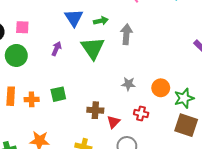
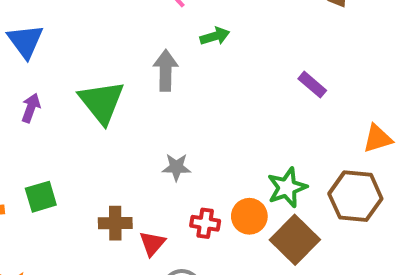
blue triangle: (74, 18) -> (25, 41), moved
green arrow: (101, 21) -> (215, 36), moved
orange circle: (161, 88) -> (249, 216), moved
brown square: (186, 125) -> (295, 240), turned 30

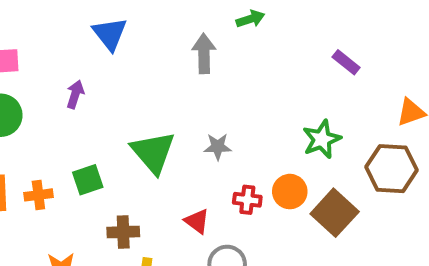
blue triangle: (25, 41) -> (110, 34), moved
green triangle: (102, 102) -> (153, 152), moved
green star: (287, 188) -> (322, 139), moved
brown cross: (115, 223) -> (123, 232), moved
red triangle: (152, 243) -> (197, 221), turned -32

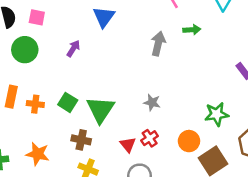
green triangle: (153, 152) -> (100, 110), moved
green square: (88, 180) -> (68, 102), turned 36
red cross: (247, 200) -> (150, 138), moved, turned 35

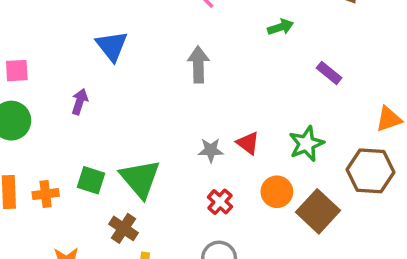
green arrow: (192, 30) -> (281, 27), moved
brown cross: (81, 140) -> (123, 228), turned 36
red triangle: (128, 145) -> (248, 143), moved

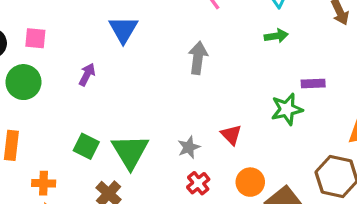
purple rectangle: (329, 73) -> (313, 83), turned -50
green star: (306, 144) -> (287, 109), moved
gray star: (211, 150) -> (189, 147), moved, turned -30
orange cross: (46, 194) -> (44, 183), moved

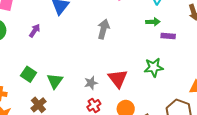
purple rectangle: (313, 83) -> (168, 36), moved
red triangle: (231, 135) -> (118, 79), size x1.5
green triangle: (130, 152) -> (55, 81), size x0.7

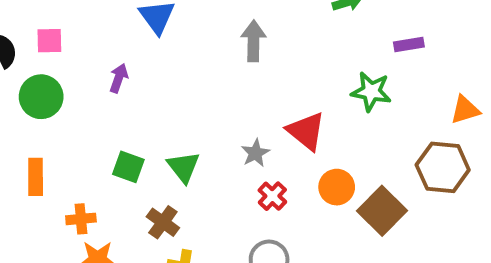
purple rectangle: (168, 36) -> (409, 44), moved
green star: (154, 67) -> (371, 91), turned 30

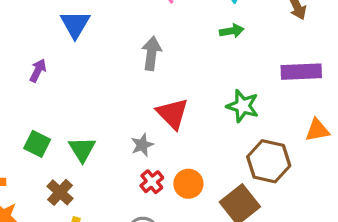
purple rectangle: (409, 44) -> (301, 72), moved, size x1.6
red triangle: (306, 131) -> (173, 114), moved
brown hexagon: (443, 167) -> (269, 161), moved
orange circle: (337, 187) -> (188, 184), moved

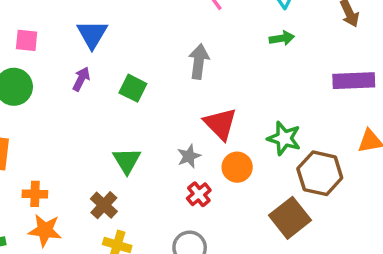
blue triangle: (75, 24) -> (92, 34), moved
green star: (243, 106) -> (284, 138), moved
green square: (37, 144) -> (133, 88), moved
orange circle: (188, 184) -> (237, 167), moved

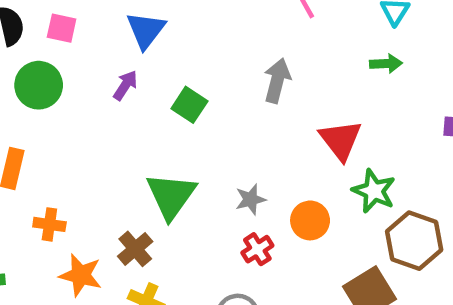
red triangle: (220, 124) -> (341, 140), moved
green triangle: (127, 161) -> (171, 196), size x1.4
orange star: (45, 230) -> (81, 275), moved

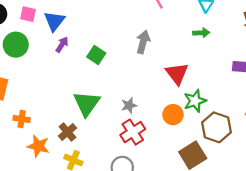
blue triangle: (146, 30) -> (54, 21), moved
green star: (374, 191) -> (195, 101), turned 30
orange circle: (310, 220) -> (173, 115), moved
red cross: (257, 249) -> (133, 132), size x1.5

